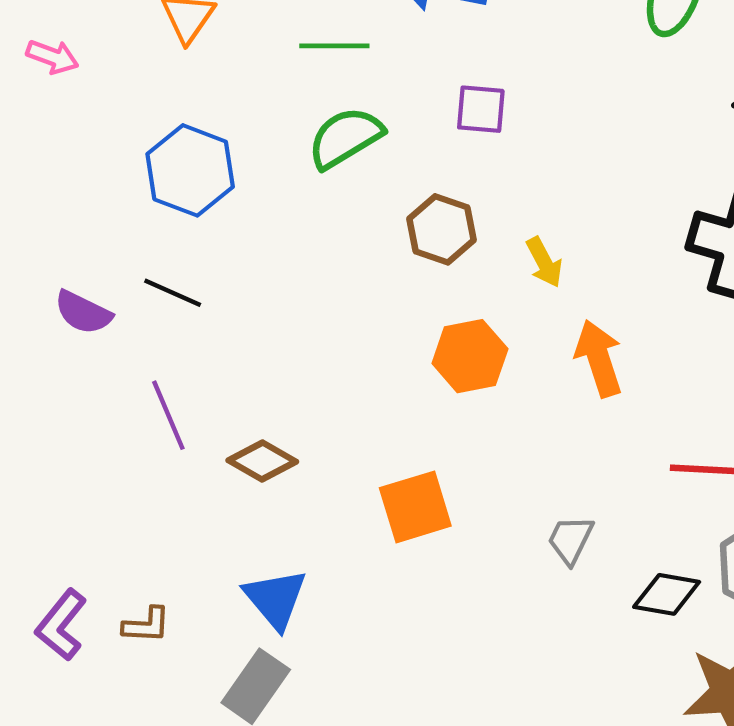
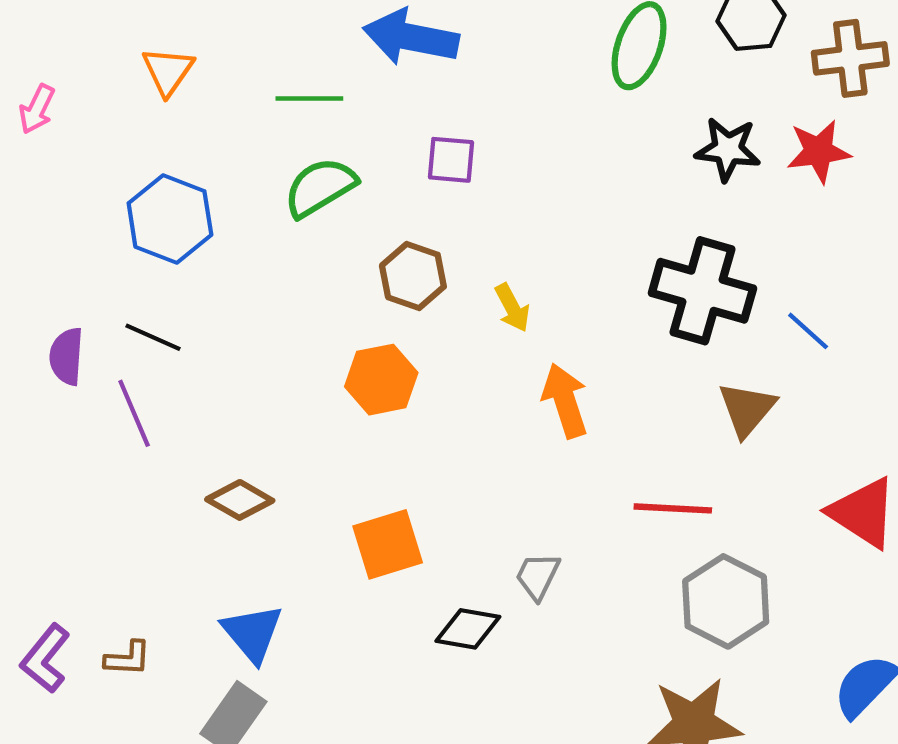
pink arrow: (52, 57) -> (37, 109), turned 96
purple semicircle: (83, 312) -> (66, 356), turned 68
orange hexagon: (470, 356) -> (381, 380), moved
purple line: (168, 415) -> (134, 413), moved
black diamond: (667, 594) -> (468, 629), moved

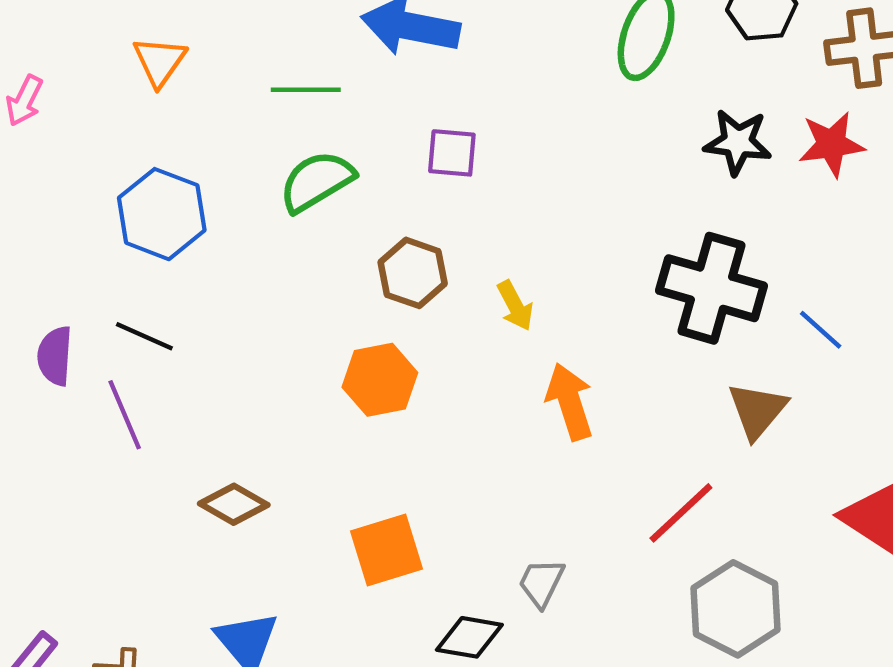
red line: (673, 508) -> (681, 513), turned -46

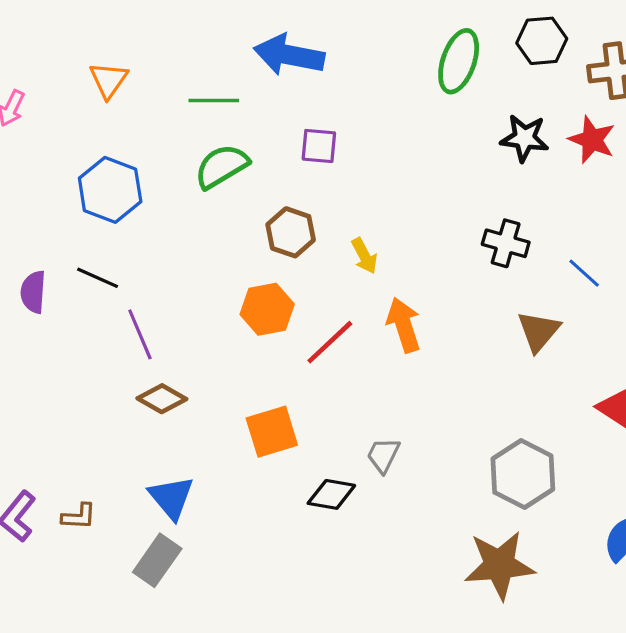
red star: (832, 144) -> (592, 140), turned 30
black cross: (712, 288) -> (506, 243), size x0.6
purple line: (125, 415) -> (140, 334), moved
red line: (681, 513) -> (330, 342), moved

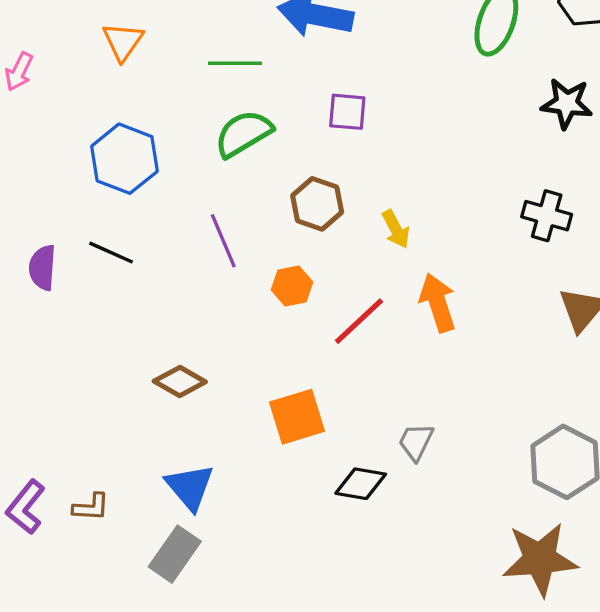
orange hexagon: (267, 309) -> (292, 286), size x0.7
purple line: (140, 334) -> (223, 241), moved

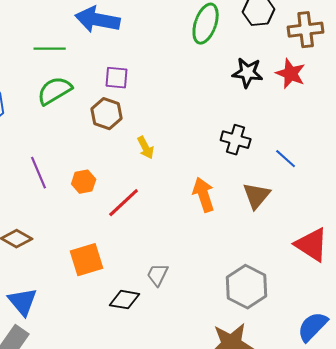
brown hexagon: (317, 204) -> (107, 114), moved
purple line: (223, 241) -> (39, 173), moved
orange arrow: (438, 303) -> (204, 195), moved

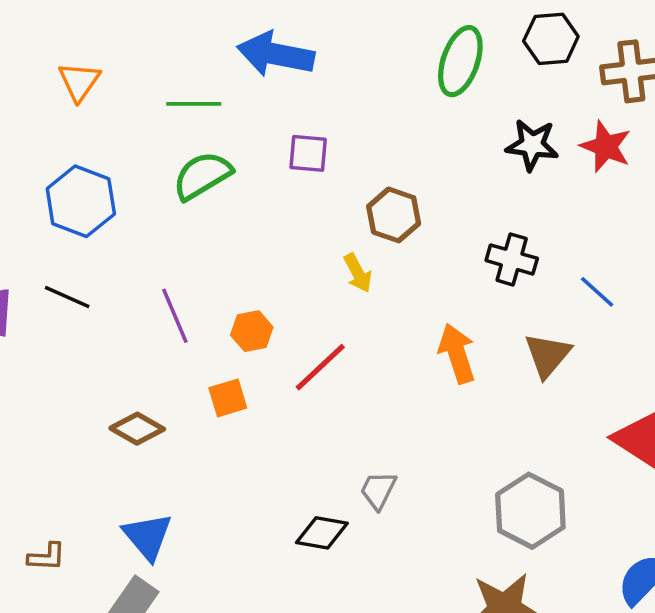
brown hexagon: (107, 114) -> (394, 215), moved
orange square: (87, 260) -> (228, 398), moved, size x0.7

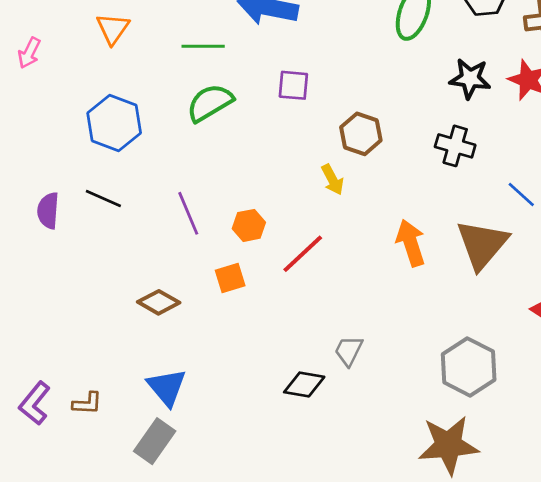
black cross: (512, 259) -> (455, 146), moved
brown triangle: (548, 355) -> (482, 244), size x1.4

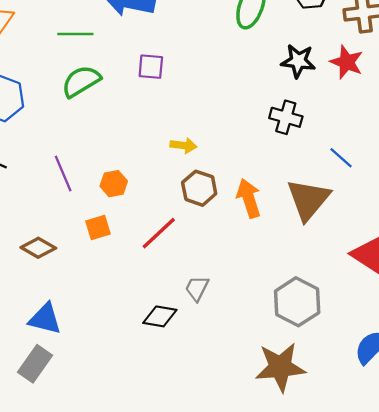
brown hexagon: (361, 134) -> (199, 188), moved
yellow arrow: (332, 180) -> (183, 145), turned -55
red line: (303, 254) -> (159, 233), moved
blue triangle: (167, 387) -> (45, 319), turned -36

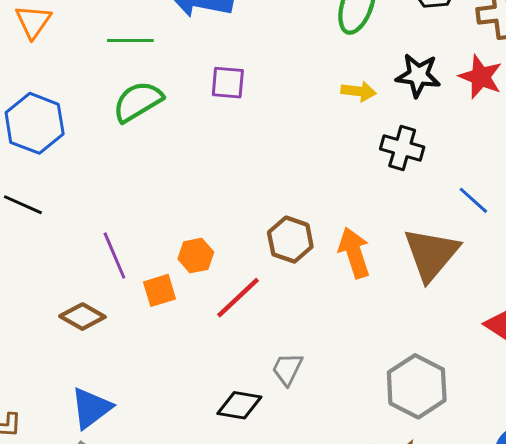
yellow arrow: (183, 145) -> (359, 91), moved
purple line: (63, 174) -> (114, 256), moved
orange hexagon: (114, 184) -> (196, 256), moved
blue triangle: (45, 319) -> (91, 408), turned -51

